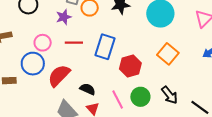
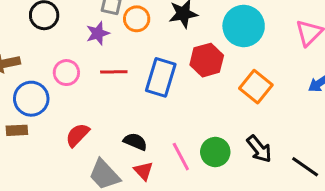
blue circle: (33, 64) -> (31, 99), moved
red hexagon: (130, 66) -> (207, 60), moved
red semicircle: (59, 76) -> (77, 135), moved, size x0.7

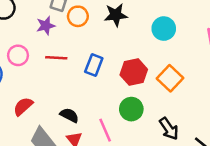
cyan circle: (244, 26) -> (164, 29), size x0.7
red hexagon: (207, 60) -> (134, 72), moved
blue rectangle: (161, 77) -> (94, 65), size x0.7
green circle: (215, 152) -> (131, 109), moved

